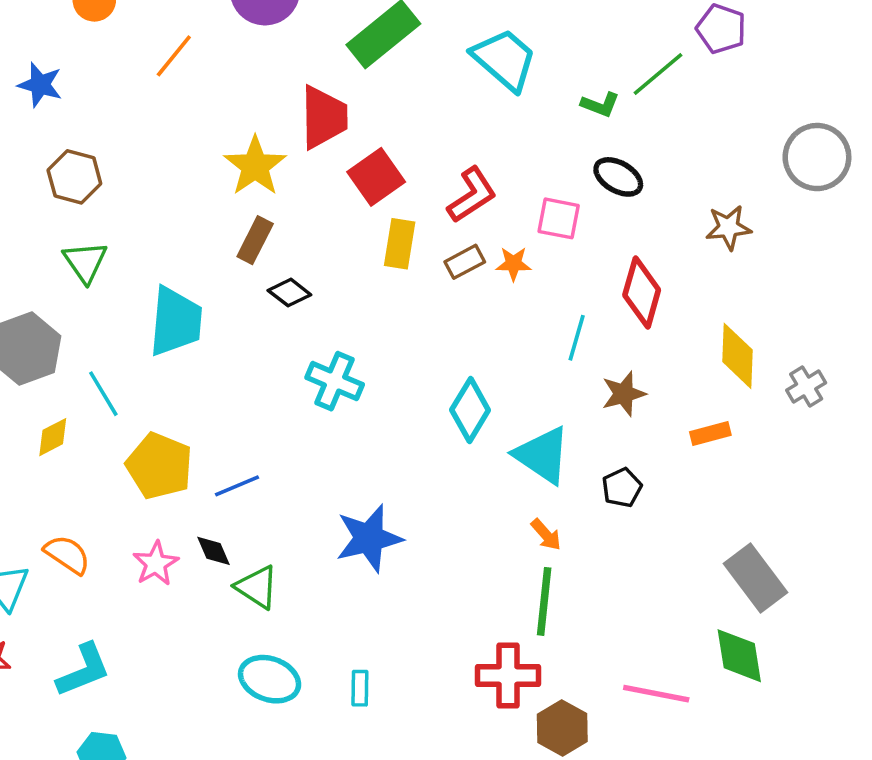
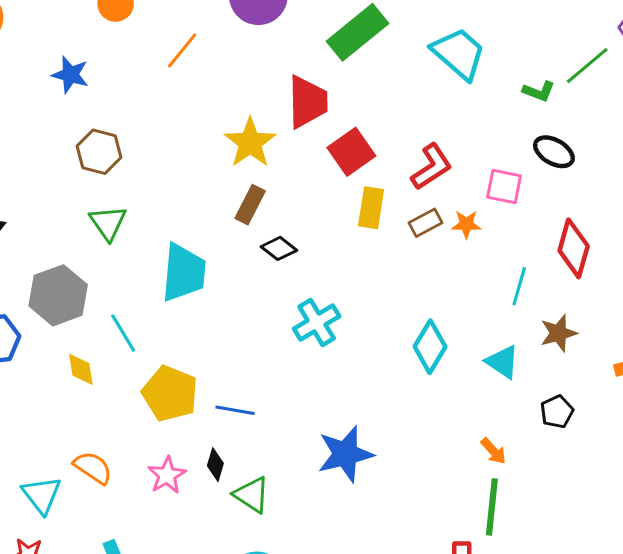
cyan cross: (335, 381) -> (317, 323), turned 36
yellow diamond: (53, 437) -> (81, 369), turned -72
cyan triangle: (542, 455) -> (503, 362), moved, size x0.7
blue line: (237, 486) -> (235, 410), turned 33
black diamond: (214, 551) -> (215, 465), turned 40

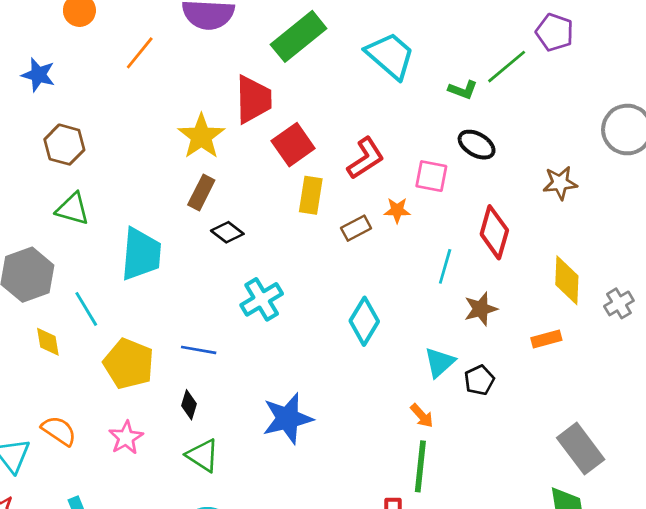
green triangle: (108, 223) -> (73, 209), turned -39
brown rectangle: (425, 223) -> (356, 228), moved
cyan triangle: (503, 362) -> (440, 362), moved, turned 44
blue line: (235, 410) -> (199, 350), moved
black diamond: (215, 465) -> (189, 405), moved

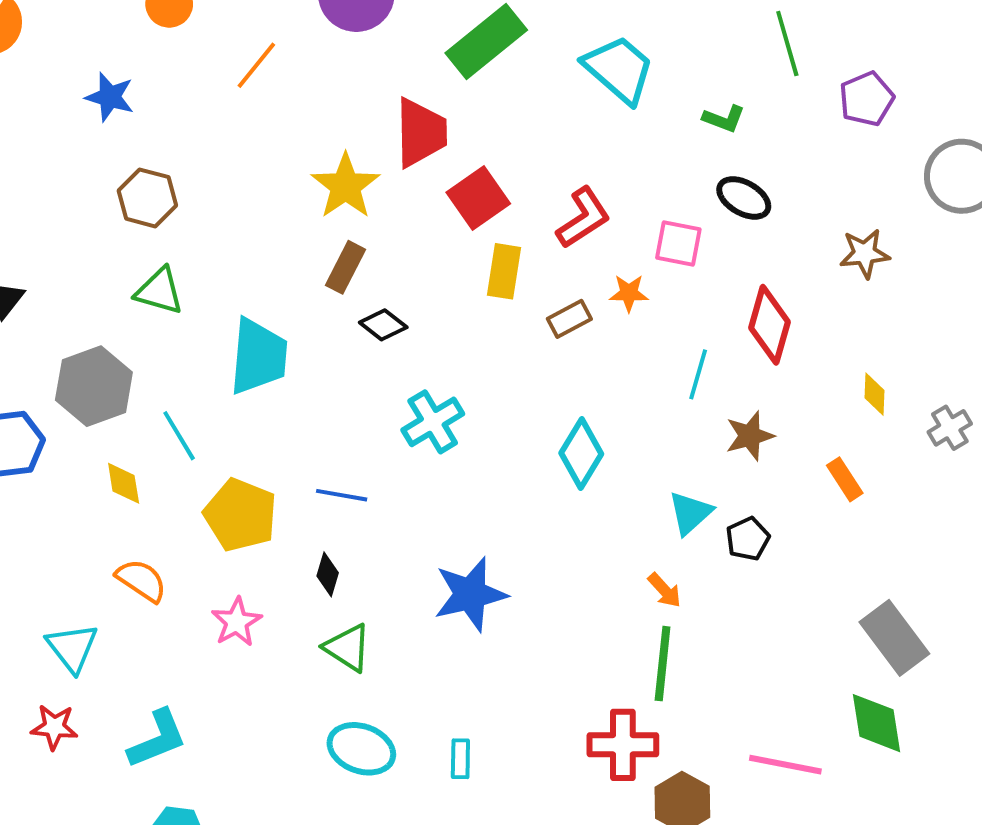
purple pentagon: (555, 32) -> (867, 99), moved, turned 30
green line: (507, 67) -> (787, 43), moved, turned -66
yellow diamond: (567, 280) -> (875, 394), size x0.6
orange rectangle: (546, 339) -> (845, 479), turned 72
orange semicircle: (59, 431) -> (141, 580), moved

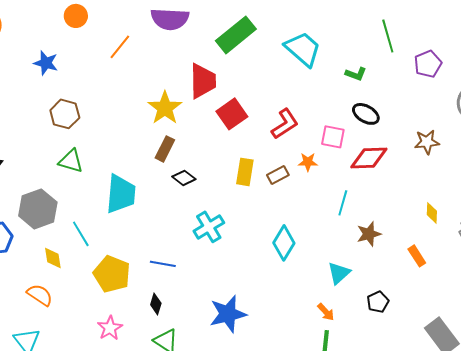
yellow rectangle: (504, 271) -> (245, 172), moved
red diamond: (770, 325) -> (369, 158), moved, turned 72
black pentagon: (748, 539) -> (378, 302), moved
orange semicircle: (141, 580) -> (40, 295), moved

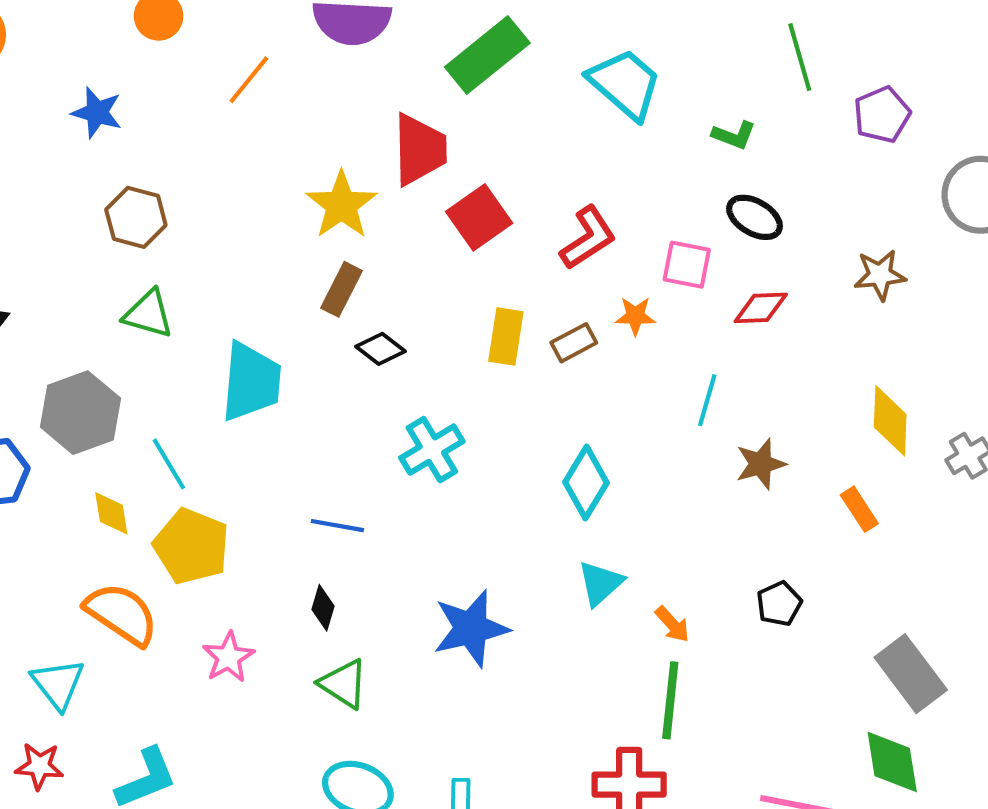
red diamond: (369, 158) -> (761, 308), size x0.7
yellow diamond: (432, 213) -> (890, 421), size x1.6
cyan triangle: (339, 273) -> (600, 583), moved
yellow pentagon: (112, 274) -> (191, 546), moved
orange semicircle: (40, 295) -> (122, 614), moved, size x1.4

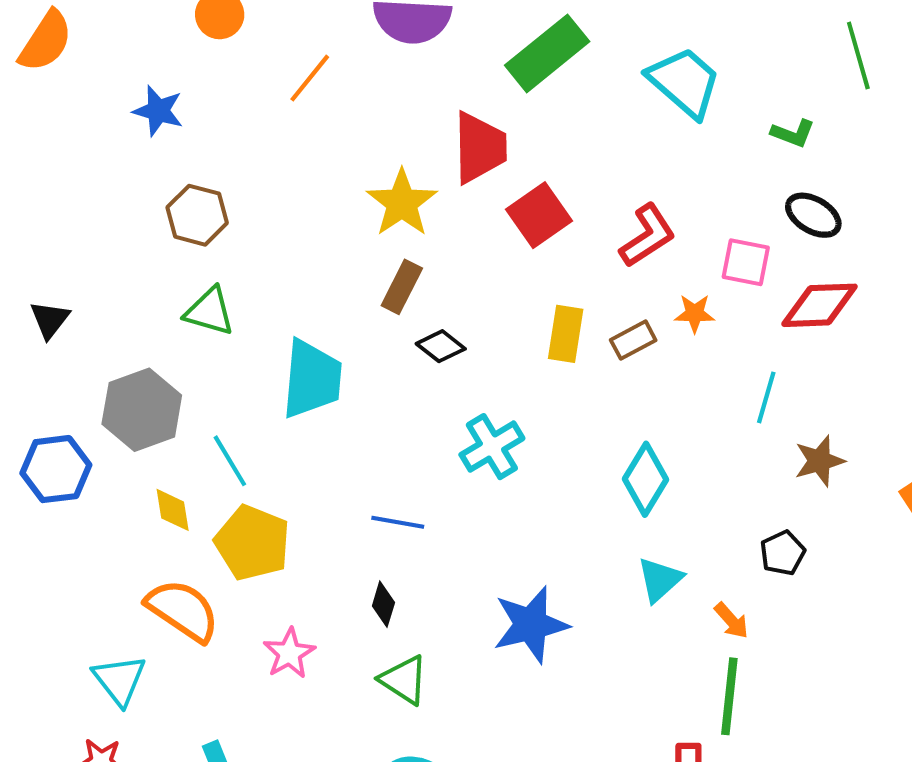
red diamond: (761, 308) -> (819, 305), size x1.4
black pentagon: (779, 604) -> (783, 553), moved

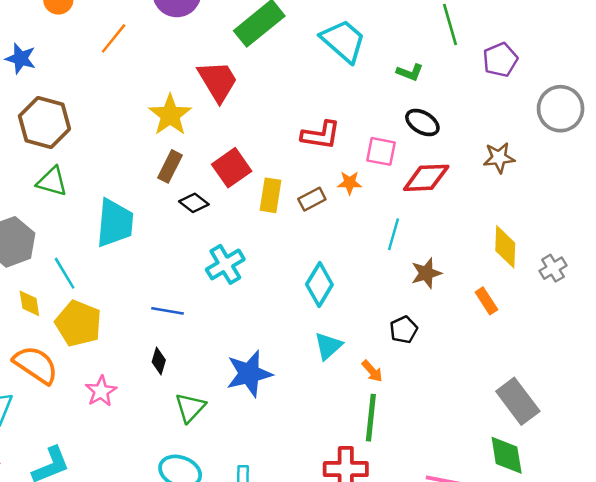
red trapezoid: (480, 148) -> (218, 81), turned -30
brown hexagon: (197, 215) -> (44, 123), size x1.4
red square: (539, 215) -> (232, 168), moved
red L-shape: (647, 236) -> (321, 135), turned 42
green triangle: (404, 680) -> (190, 408), moved, turned 40

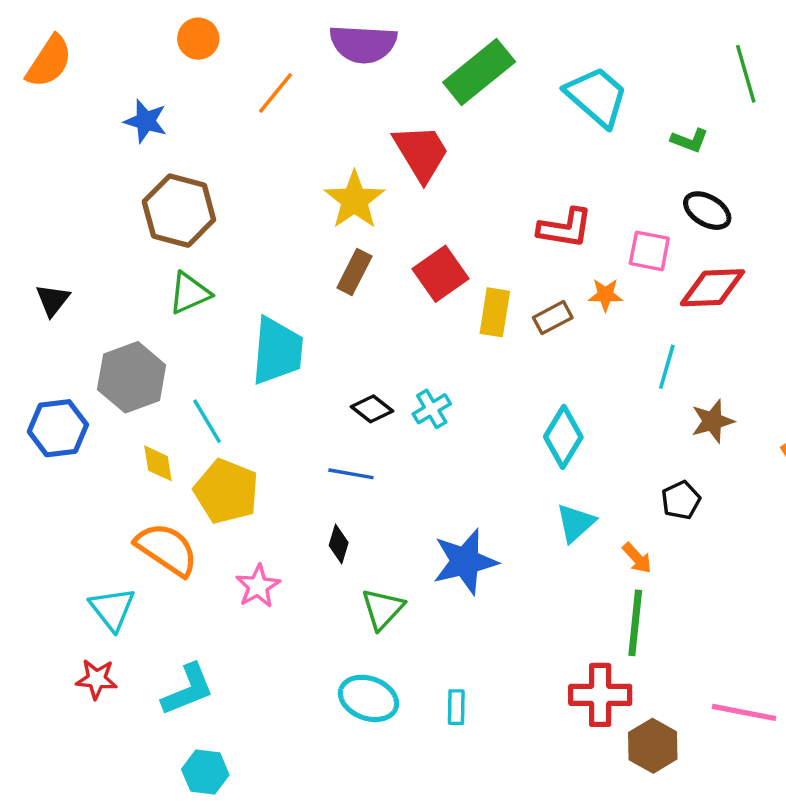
green triangle: (52, 182) -> (190, 293), turned -40
black diamond: (194, 203) -> (372, 409), moved
cyan cross: (225, 264) -> (432, 409), size x0.7

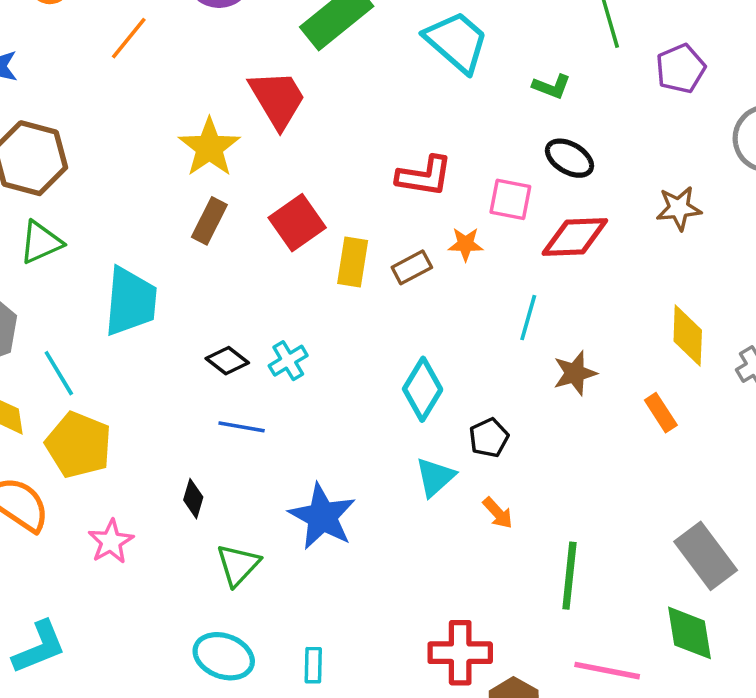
blue line: (351, 474) -> (242, 427), moved
black pentagon: (681, 500) -> (489, 438), moved
blue star: (465, 562) -> (322, 516), turned -30
green line: (635, 623) -> (569, 576), moved

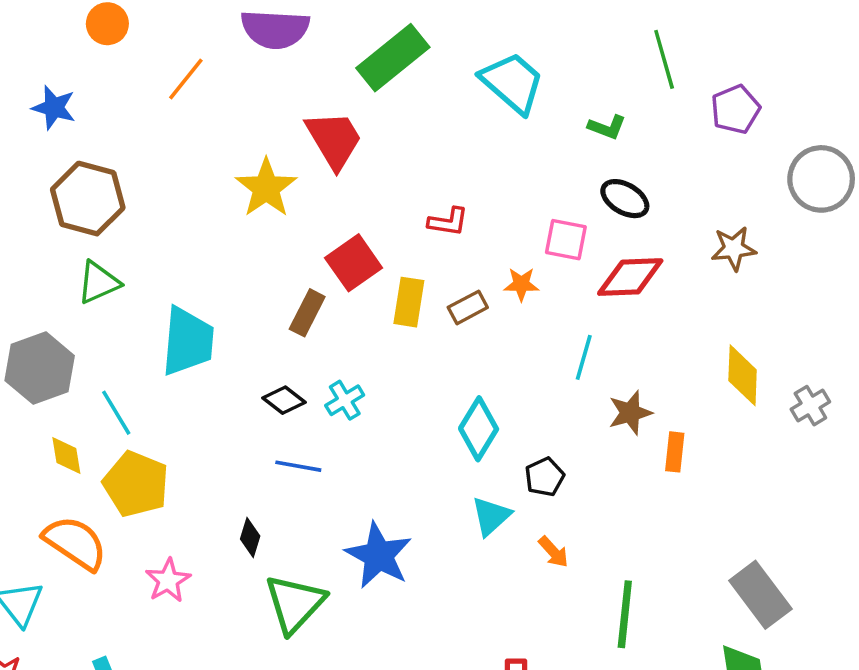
red L-shape: (424, 176) -> (448, 222), moved, size x0.7
brown rectangle: (209, 221) -> (307, 313), moved
orange rectangle: (661, 413) -> (675, 452), moved, turned 39
green triangle: (238, 565) -> (295, 604), size x1.4

